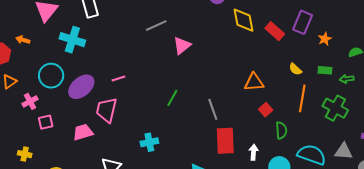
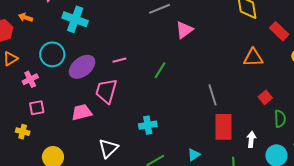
red rectangle: (275, 31) -> (279, 31), moved
orange triangle: (254, 82) -> (253, 58), moved
green line: (172, 98) -> (160, 70), moved
pink square: (46, 122) -> (37, 108), moved

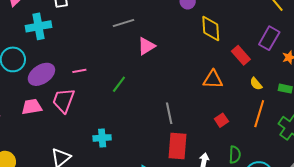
cyan cross: (75, 19) -> (39, 26), turned -35
pink trapezoid: (82, 112) -> (32, 107), moved
green semicircle: (280, 119) -> (235, 155), moved

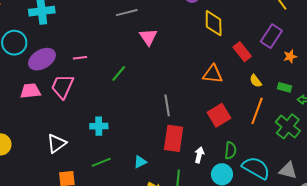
pink triangle: (146, 46) -> (148, 37), turned -36
red square: (221, 120) -> (219, 115), size x1.6

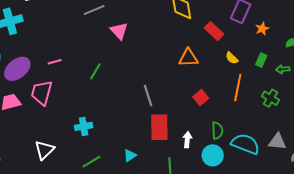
green rectangle: (284, 87) -> (261, 60), turned -72
red square: (219, 115) -> (201, 97), size x0.7
green cross: (288, 126) -> (270, 98), size x0.7

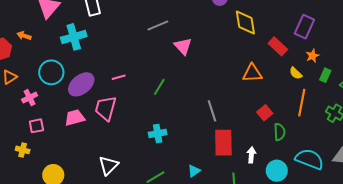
orange star: (262, 29) -> (312, 56), moved
cyan cross: (84, 126) -> (158, 133), moved
green semicircle: (217, 131) -> (280, 132), moved

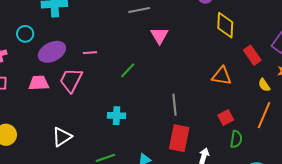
cyan circle: (51, 72) -> (25, 34), size x0.7

